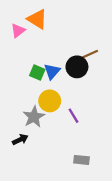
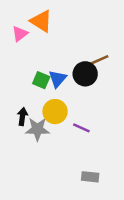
purple line: (74, 116) -> (81, 128), turned -35
gray star: (34, 117) -> (37, 129), turned 30
black arrow: (20, 140) -> (22, 117), moved, turned -56

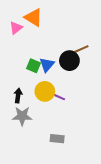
purple line: (81, 128) -> (58, 97), moved
gray star: (37, 129) -> (22, 116), moved
gray rectangle: (90, 177) -> (57, 139), moved

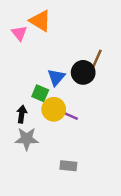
pink triangle: (16, 28) -> (19, 33), turned -32
brown line: (81, 49) -> (97, 59), turned -42
green square: (33, 66) -> (40, 93), moved

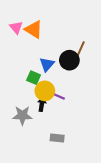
orange triangle: (40, 21) -> (34, 30), moved
black arrow: (22, 114) -> (42, 104), moved

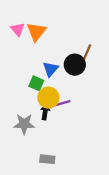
orange triangle: (34, 30) -> (36, 32), turned 36
purple line: (58, 96) -> (63, 103), turned -40
gray rectangle: (57, 138) -> (47, 159), moved

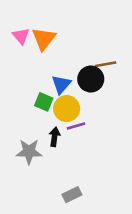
brown line: (87, 53) -> (106, 64), turned 56
yellow circle: (48, 98) -> (67, 109), moved
gray rectangle: (47, 159) -> (72, 195), moved, turned -32

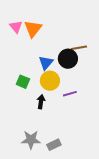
green square: (44, 102) -> (23, 82), moved
purple line: (76, 126) -> (70, 94), moved
gray star: (29, 152) -> (31, 140), moved

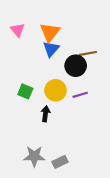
orange triangle: (33, 29) -> (50, 32), moved
blue triangle: (46, 63) -> (51, 49), moved
purple line: (70, 94) -> (80, 95), moved

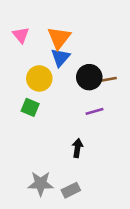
brown line: (88, 53) -> (106, 80), moved
yellow circle: (56, 90) -> (39, 78), moved
black arrow: (45, 114) -> (77, 148), moved

